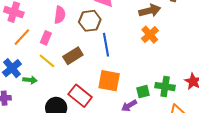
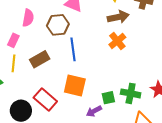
yellow line: (47, 61) -> (14, 63), turned 54

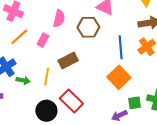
blue line: (73, 49) -> (121, 47), moved
yellow line: (14, 63) -> (47, 77), moved
orange square: (75, 86) -> (119, 77), moved, turned 30

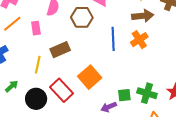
pink rectangle: (43, 40) -> (36, 28), turned -40
orange square: (119, 77) -> (90, 77), moved
green arrow: (23, 80) -> (12, 86), moved, turned -56

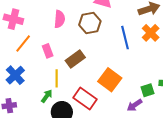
pink rectangle: (36, 28) -> (48, 51), moved
green arrow: (12, 86) -> (47, 96), moved

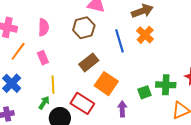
pink semicircle: (60, 19) -> (44, 27), moved
brown rectangle: (75, 59) -> (89, 62), moved
purple arrow: (135, 105) -> (122, 109), moved, turned 126

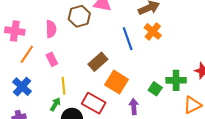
brown hexagon: (84, 28) -> (79, 16), moved
green square: (145, 92) -> (155, 89), turned -32

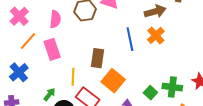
pink cross: (15, 31) -> (19, 16), turned 30
pink rectangle: (52, 59) -> (52, 49), size x1.5
brown rectangle: (98, 62) -> (97, 58), turned -48
yellow line: (63, 86) -> (73, 77), moved

